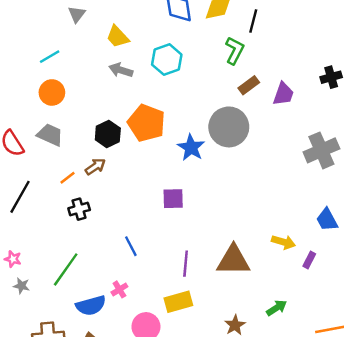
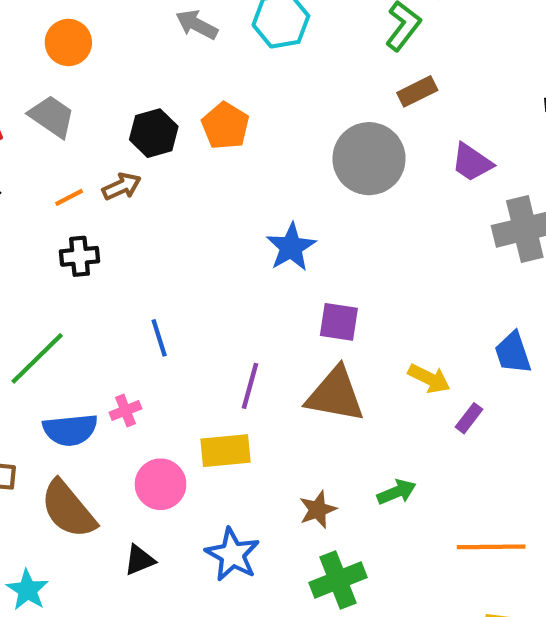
purple trapezoid: (283, 94) -> (472, 162), moved, turned 95
orange pentagon: (146, 123) -> (225, 126), size x0.7
blue star: (191, 148) -> (291, 247), moved
purple square: (173, 199) -> (339, 322), moved

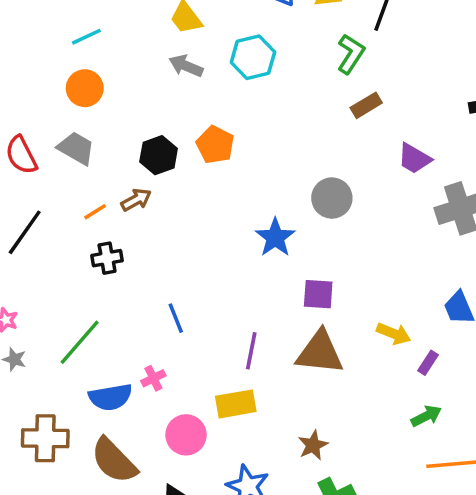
gray circle: (369, 159) -> (332, 198), moved, size x0.7
green arrow: (397, 492) -> (426, 416), moved

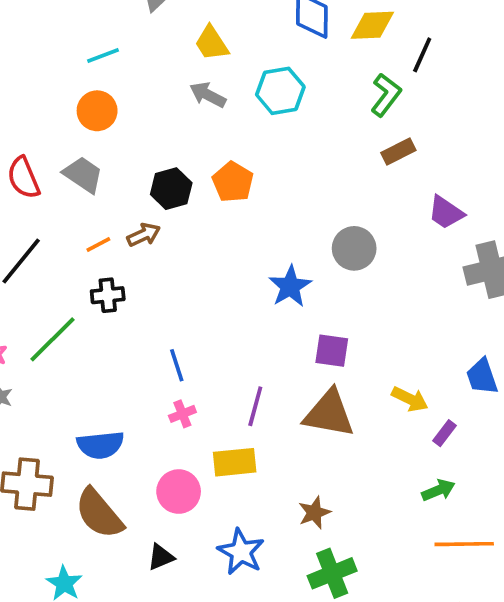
green line: (80, 342) -> (52, 339), moved
pink cross: (153, 378) -> (182, 414), moved

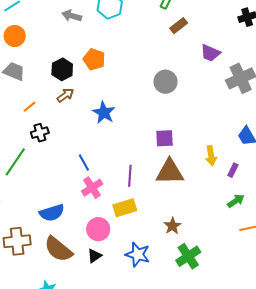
brown arrow: (144, 235) -> (65, 95), moved
blue star: (290, 286) -> (104, 113), moved
yellow arrow: (410, 399) -> (211, 156), turned 66
pink cross: (182, 414) -> (92, 188), size x1.5
black triangle: (161, 557) -> (94, 256), moved

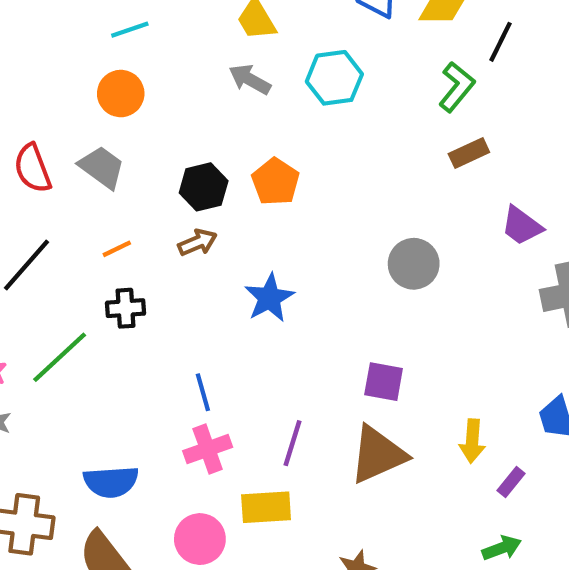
brown triangle: (170, 172) -> (378, 455), turned -36

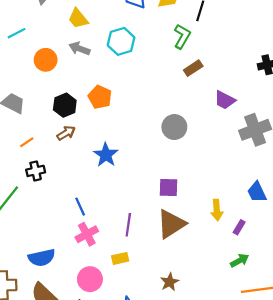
orange circle: (121, 94) -> (46, 60), moved
yellow rectangle: (266, 507) -> (120, 258), size x0.7

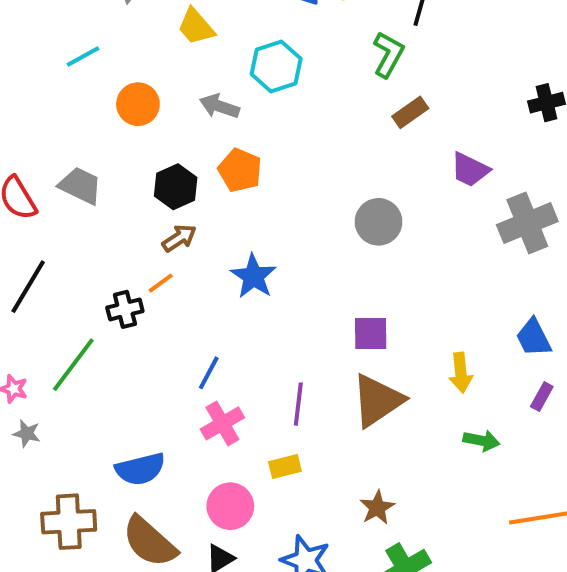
gray arrow: (79, 49) -> (219, 106), moved
orange line: (27, 142) -> (161, 283), moved
blue line: (80, 207) -> (209, 373), turned 54
purple rectangle: (239, 227) -> (542, 397), moved
green arrow: (240, 261) -> (481, 441), moved, turned 42

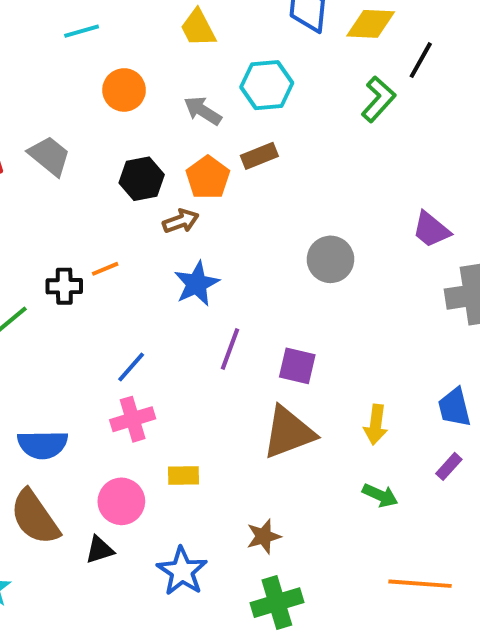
brown rectangle: (410, 112) -> (259, 156), moved
brown arrow: (179, 238) -> (181, 221), moved
purple line: (298, 404) -> (230, 349), moved

